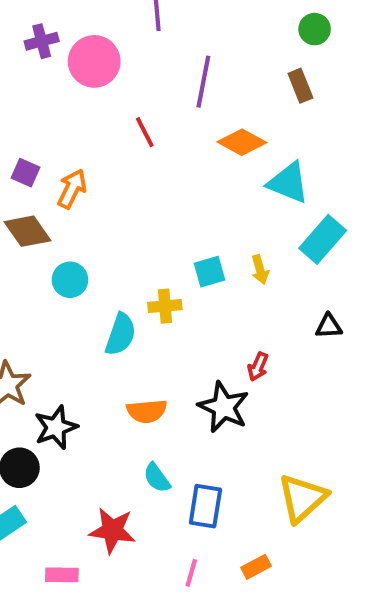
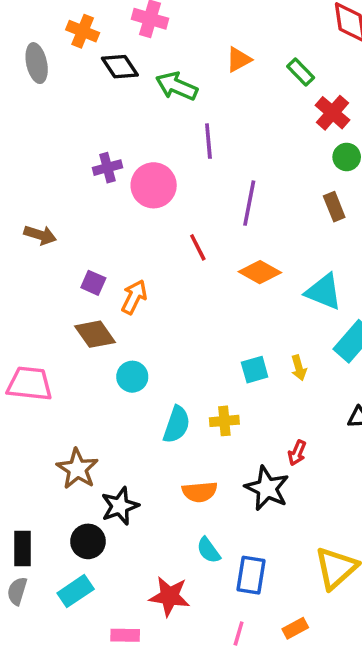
orange diamond: (242, 142) -> (260, 272), moved
yellow cross: (165, 306) -> (224, 421), moved

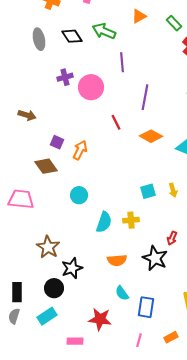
gray ellipse: (37, 63) -> (39, 39), moved
black diamond: (120, 67) -> (72, 36), moved
brown diamond: (95, 334) -> (46, 166), moved

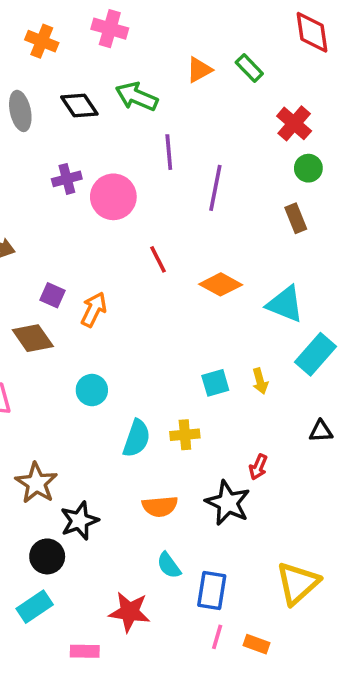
green rectangle: (174, 23) -> (249, 68), moved
purple line: (145, 97) -> (215, 188), moved
orange rectangle: (171, 337) -> (256, 644), turned 48
pink line: (139, 340) -> (217, 637), moved

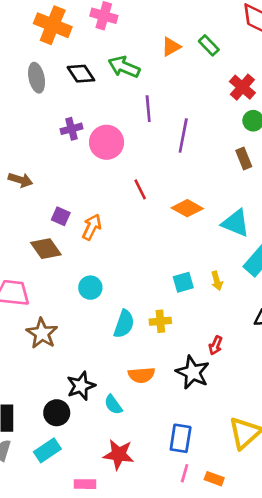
orange cross: (42, 41) -> (53, 25), size x1.5
brown star: (36, 483) -> (42, 333), moved
cyan semicircle: (169, 565) -> (113, 405), moved

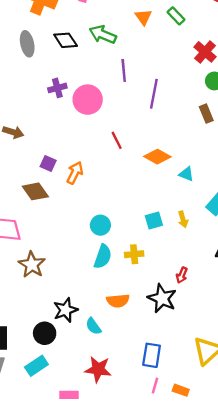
orange triangle: (171, 47) -> (143, 17), turned -36
cyan triangle: (236, 223) -> (186, 174), moved, size x0.6
cyan circle: (90, 288) -> (100, 225), moved

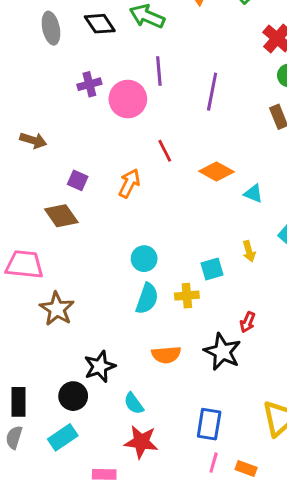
purple line: (124, 71) -> (159, 71), moved
orange arrow: (75, 173) -> (129, 183), moved
cyan square: (154, 220) -> (212, 269), moved
cyan semicircle: (93, 326) -> (134, 403), moved

